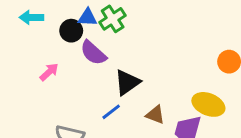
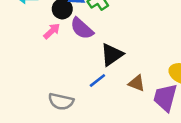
pink arrow: (49, 72) -> (52, 31), moved

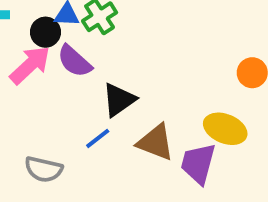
pink arrow: (52, 31) -> (30, 65), size x1.6
brown triangle: (137, 83) -> (156, 142), size x1.5

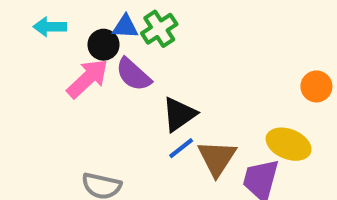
blue line: (98, 138) -> (181, 148), moved
brown triangle: (156, 142) -> (217, 158), turned 42

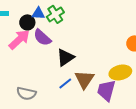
yellow ellipse: (289, 144) -> (120, 72), turned -35
blue line: (181, 148) -> (65, 83), moved

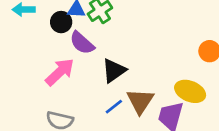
pink arrow: (19, 39) -> (60, 72), moved
yellow ellipse: (120, 72) -> (190, 91), turned 35

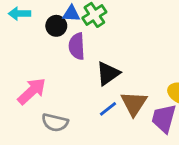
purple semicircle: (82, 43) -> (77, 46), turned 45
pink arrow: (60, 72) -> (32, 91), moved

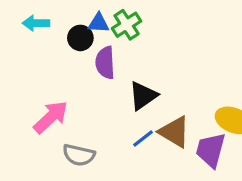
brown triangle: (134, 103) -> (174, 132), turned -32

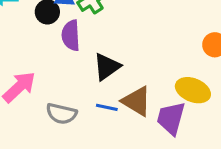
blue line: (143, 138) -> (107, 107), turned 50
gray semicircle: (79, 155) -> (61, 114), moved

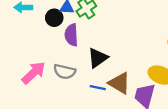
gray semicircle: (61, 114) -> (65, 72), moved

